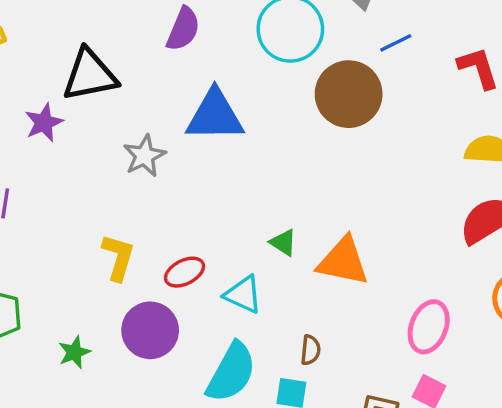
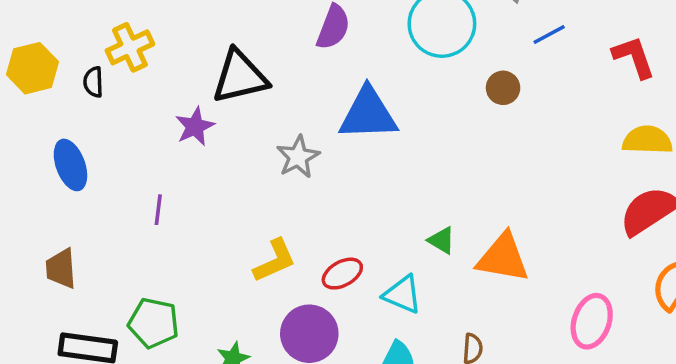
brown circle: (349, 94) -> (503, 88), size x0.5
yellow L-shape: (118, 257) -> (275, 261), turned 51

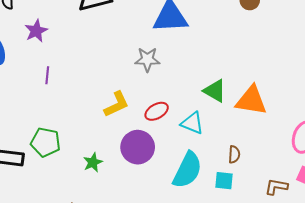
purple star: (195, 126) -> (36, 31), moved
gray star: (298, 157) -> (147, 59), moved, turned 30
green triangle: (442, 240) -> (215, 91), size x1.4

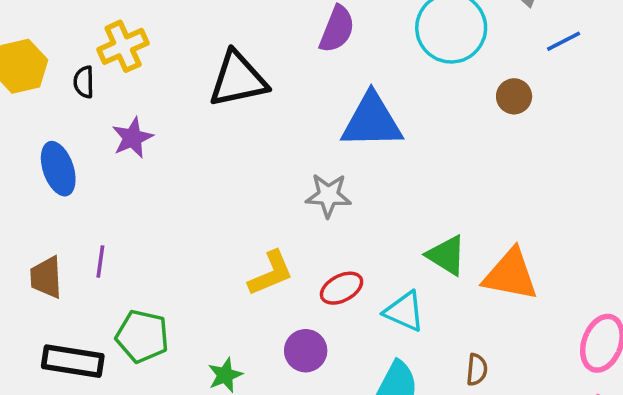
purple line: (47, 75) -> (100, 261), moved
purple circle: (138, 147) -> (306, 351), size x0.7

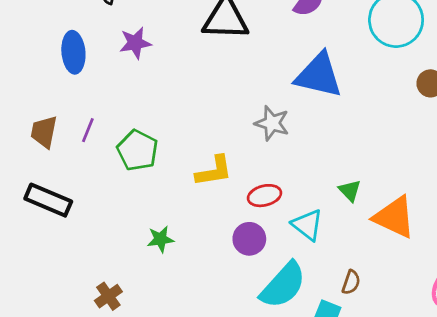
green triangle: (446, 255) -> (350, 190), size x0.7
green pentagon: (142, 336) -> (138, 150), moved
purple circle: (306, 351) -> (249, 239), moved

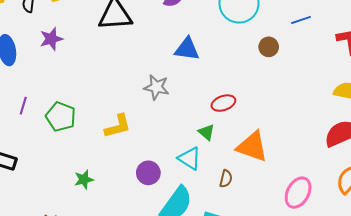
blue triangle: (319, 75) -> (187, 49), size x0.7
green triangle: (350, 190) -> (206, 132), moved
red ellipse: (264, 196) -> (223, 103), moved
brown semicircle: (351, 282) -> (226, 179), moved

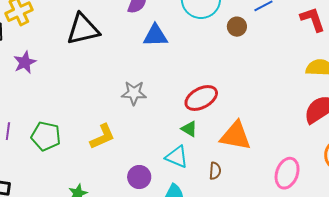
brown circle: (269, 47) -> (237, 27), moved
blue triangle: (187, 49) -> (155, 36), moved
red ellipse: (223, 103) -> (201, 98), size x1.4

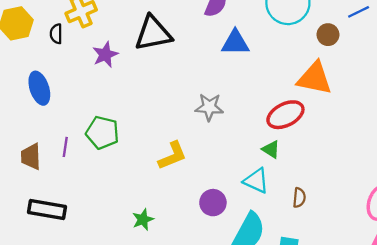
purple star: (25, 62) -> (105, 55), moved
green pentagon: (46, 136) -> (102, 133), moved
orange triangle: (236, 136) -> (315, 78), moved

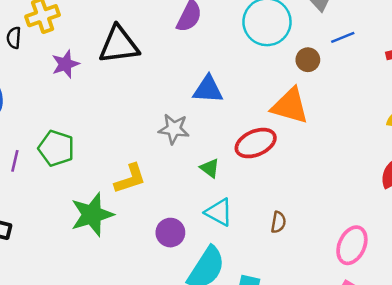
blue triangle: (235, 43) -> (208, 89), moved
green triangle: (271, 149) -> (210, 168), moved
brown semicircle: (299, 198) -> (278, 222), moved
green star: (143, 219) -> (92, 215), moved, size x1.8

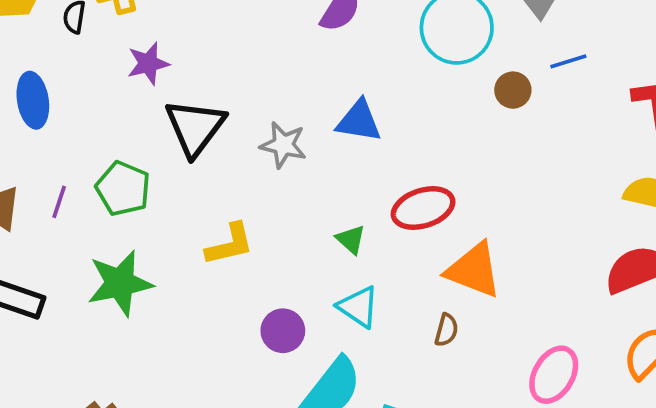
black triangle: (119, 45) -> (195, 127), moved, turned -51
orange triangle: (290, 106) -> (474, 270), moved
gray star: (174, 129) -> (283, 145), moved
green star: (92, 215) -> (120, 283), moved

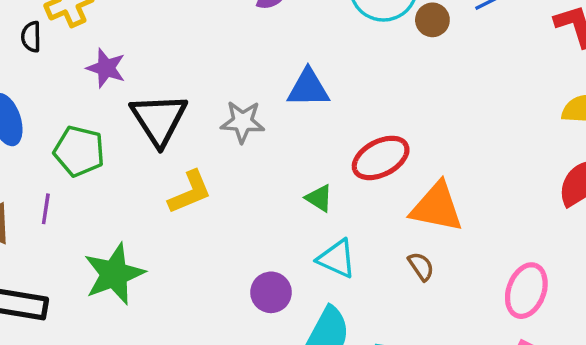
purple star: (148, 63) -> (106, 68), turned -30
brown circle: (513, 90) -> (432, 20), moved
green pentagon: (123, 189) -> (79, 151), moved
yellow L-shape: (230, 244) -> (190, 192), moved
brown semicircle: (446, 330) -> (421, 266), turned -40

